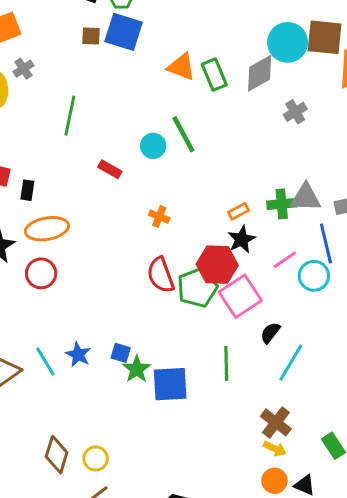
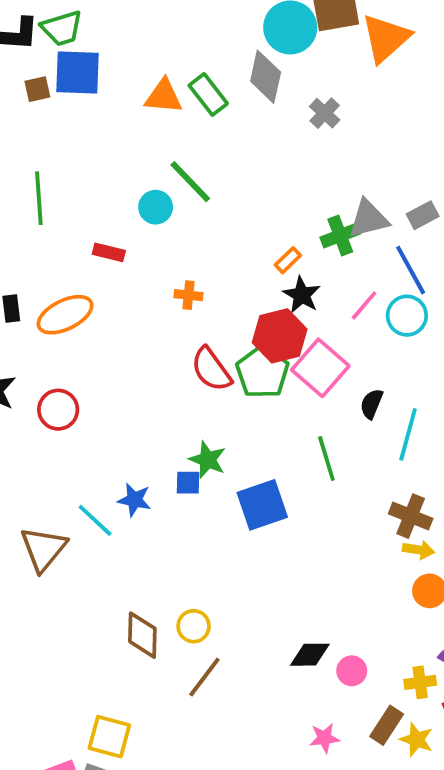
gray diamond: (260, 73) -> (266, 77), turned -33
orange ellipse: (47, 229) -> (65, 315), moved
green star: (137, 369) -> (207, 460), moved

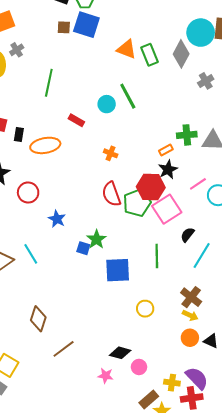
green cross: (340, 235) -> (187, 135), moved
blue star: (134, 500) -> (57, 219), moved
yellow circle: (194, 626) -> (145, 309), moved
pink star: (324, 738) -> (106, 376), moved

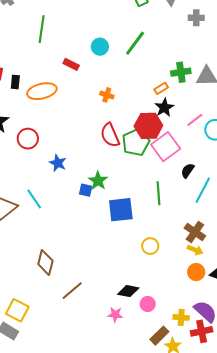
gray cross: (206, 81) -> (196, 18), turned 35
green line: (128, 96) -> (135, 43), moved, turned 68

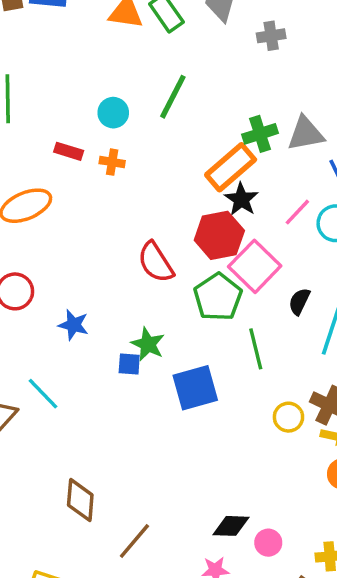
orange rectangle: (161, 88) -> (231, 167), size x2.0
orange cross: (107, 95) -> (112, 162), moved
green pentagon: (136, 142) -> (218, 297), moved
yellow circle: (150, 246) -> (288, 417), moved

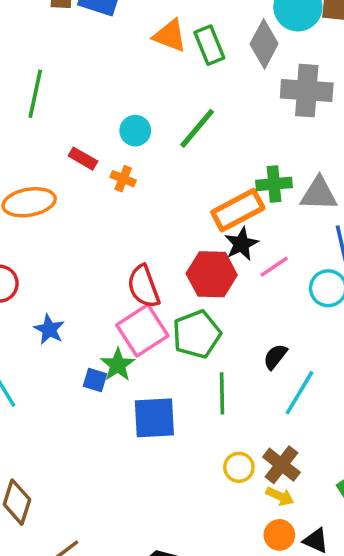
gray cross: (271, 36) -> (307, 91), size x1.8
pink line: (297, 212) -> (274, 267), moved
pink square: (255, 266) -> (142, 330), moved

